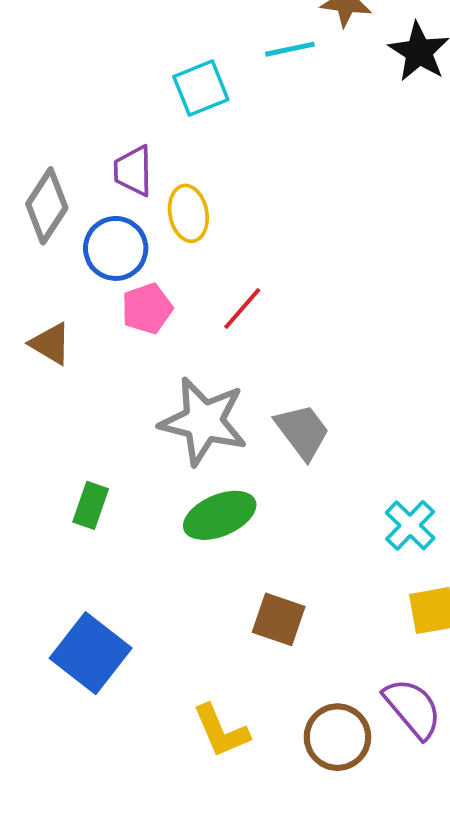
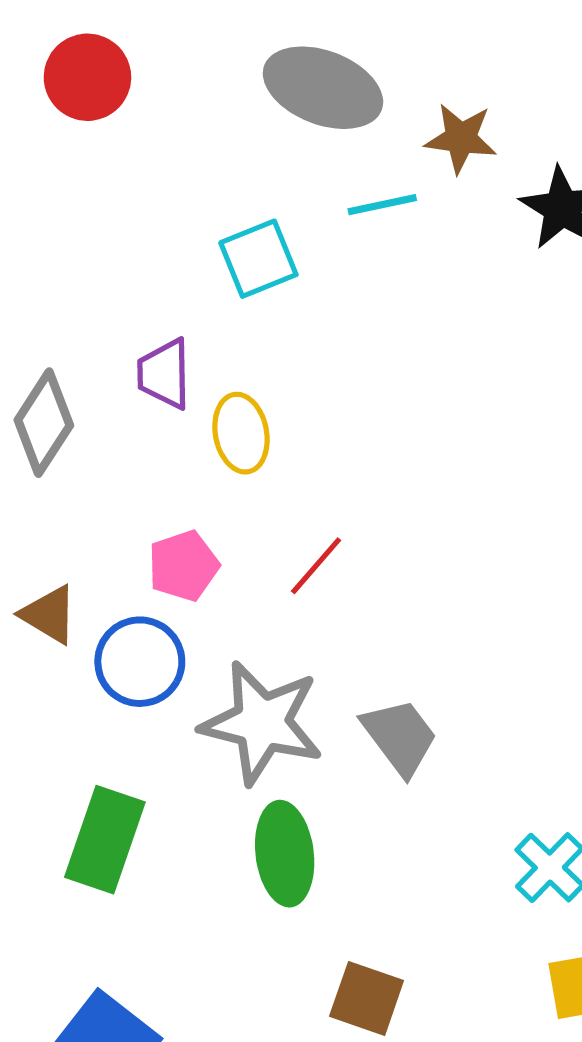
blue circle: (116, 248) -> (140, 662), moved
green rectangle: (91, 505) -> (105, 840), size x1.6
green ellipse: (220, 515) -> (285, 854), turned -74

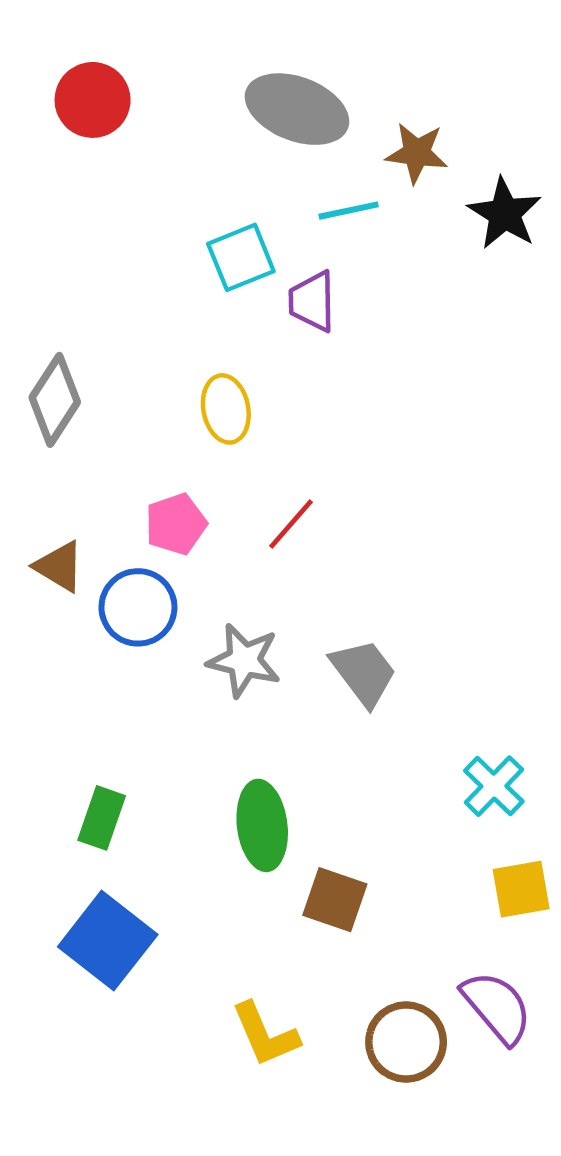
purple trapezoid: (164, 374) -> (312, 301), moved
gray star: (262, 723) -> (244, 660), size x0.7
green rectangle: (105, 840) -> (102, 818), moved, size x0.7
green ellipse: (285, 854) -> (262, 825), moved

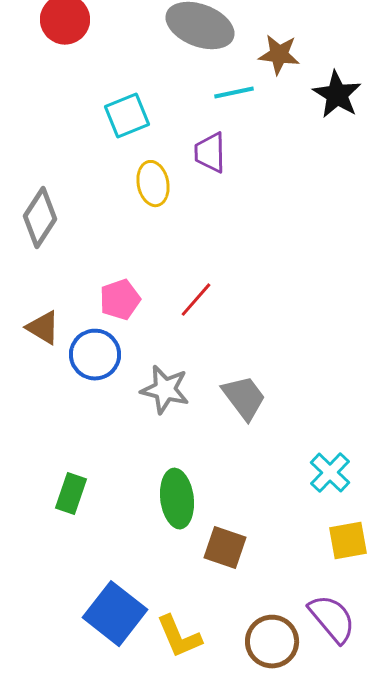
cyan square: (241, 257) -> (127, 116), moved
yellow ellipse: (226, 409) -> (153, 184), moved
blue square: (108, 941) -> (115, 614), moved

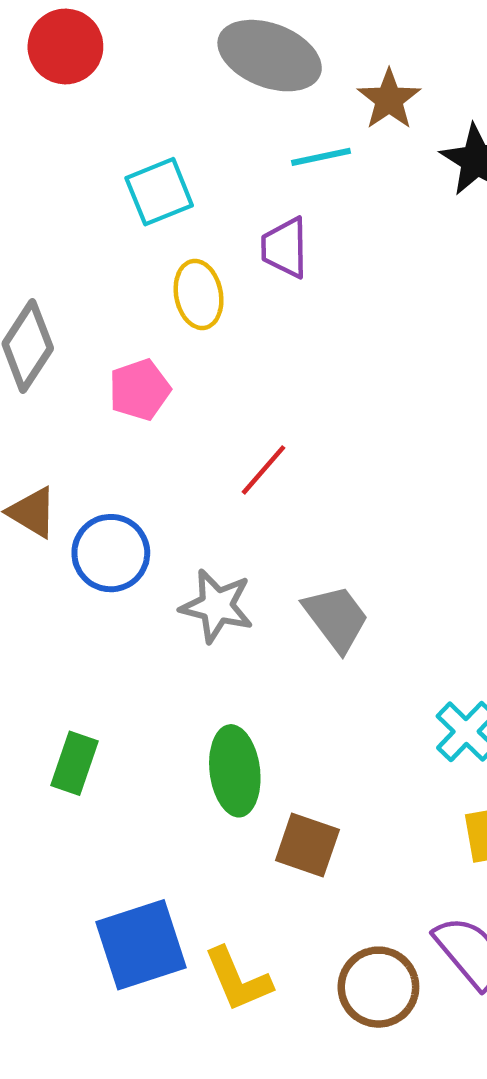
brown star: (279, 55) -> (389, 99), turned 30
pink pentagon: (120, 300) -> (140, 390), moved
blue square: (115, 614) -> (141, 945), turned 34

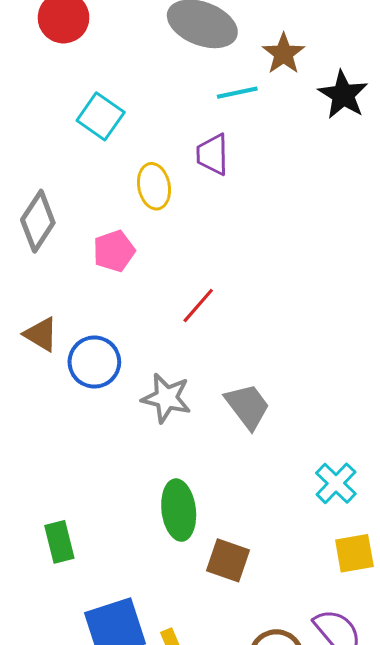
cyan square: (159, 192) -> (101, 116), moved, turned -33
green rectangle: (75, 763) -> (59, 542), moved, turned -33

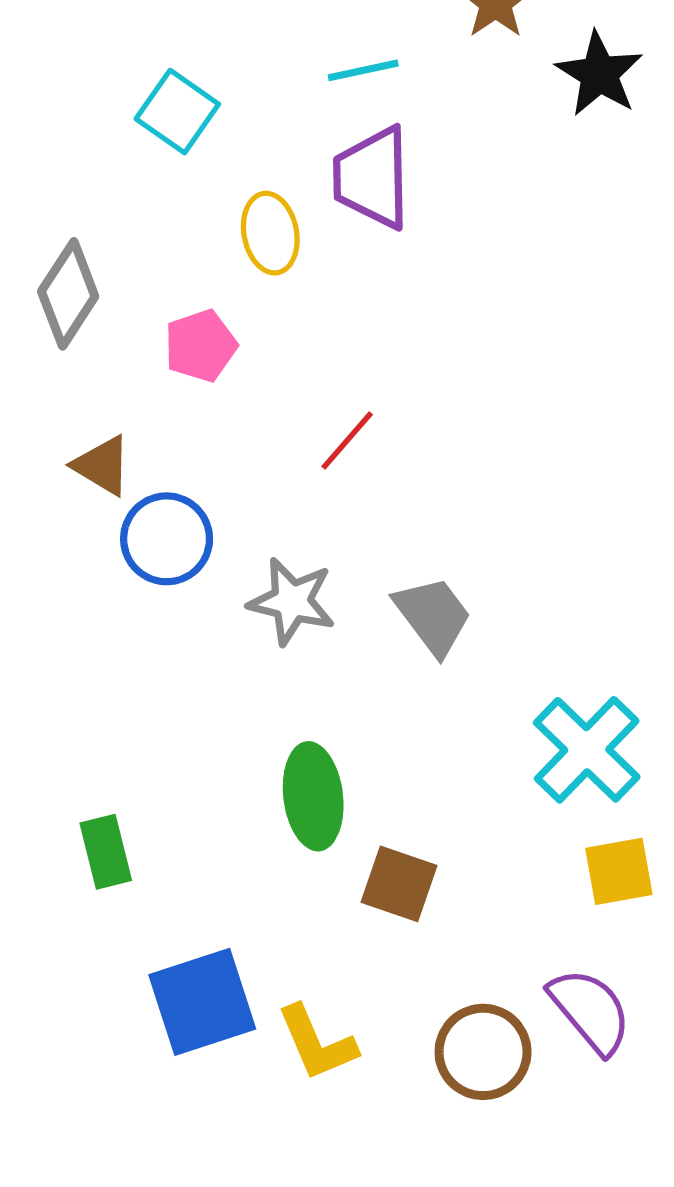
cyan line: (237, 93) -> (363, 70), moved
purple trapezoid: (213, 154) -> (372, 178), size x1.4
brown triangle: (41, 334) -> (102, 466), moved
cyan cross: (336, 483) -> (587, 750), size x1.5

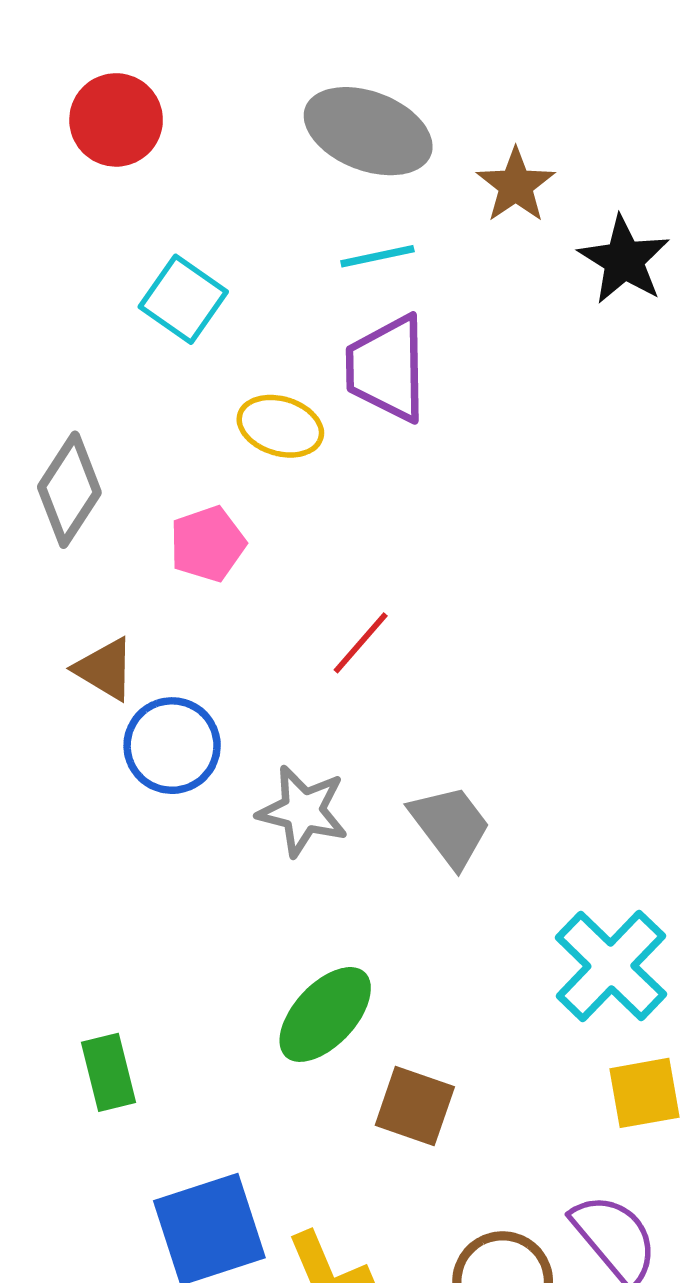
yellow ellipse: (270, 233) -> (280, 426), turned -62
green ellipse: (313, 796) -> (325, 1014), turned 50

